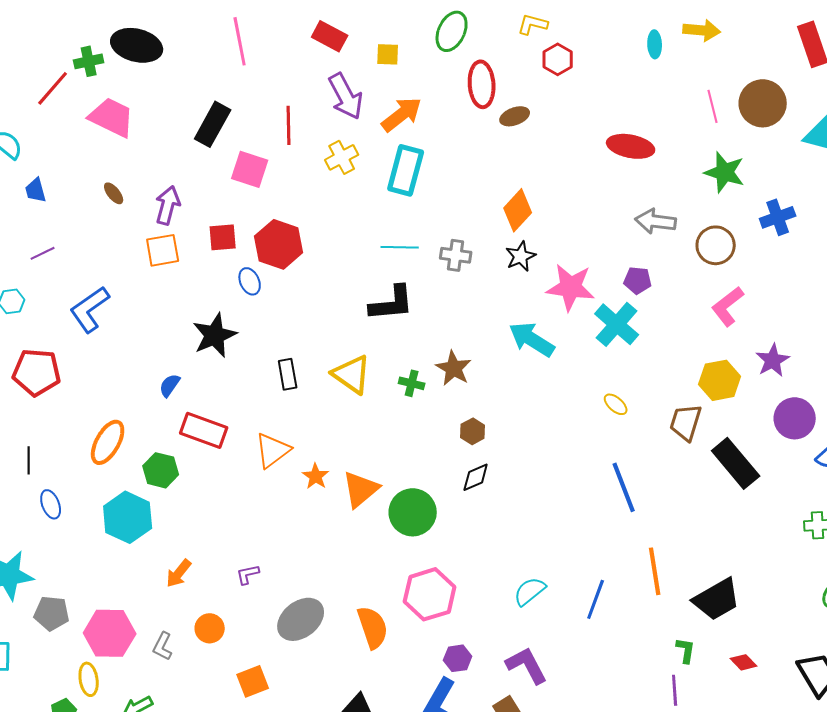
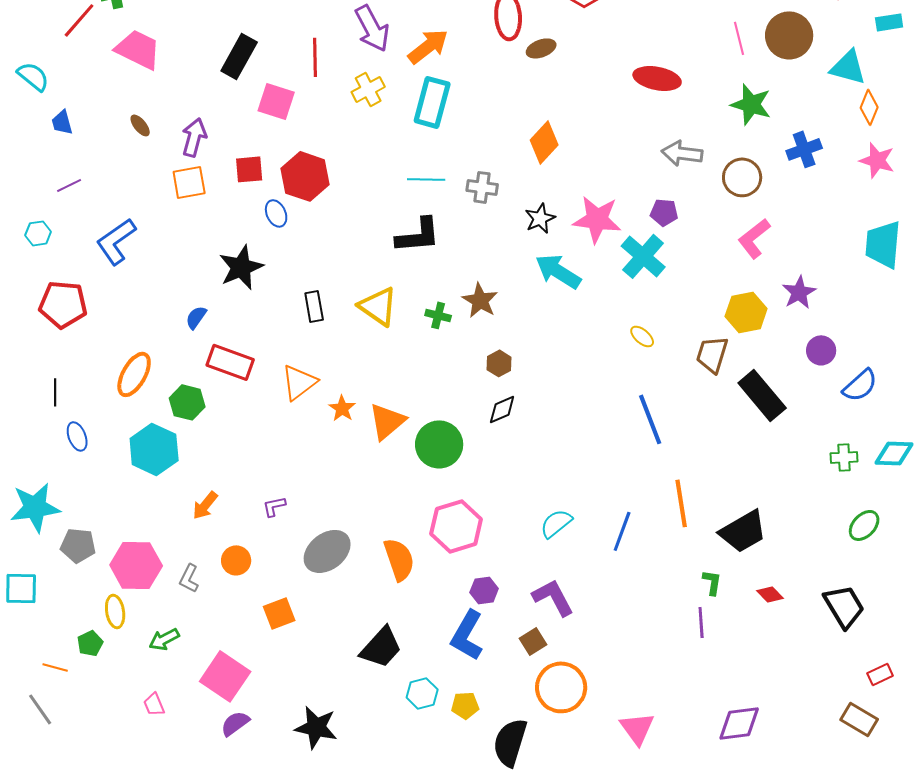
black star: (521, 256) -> (540, 218), moved
purple circle: (795, 418) -> (821, 350), size x0.7

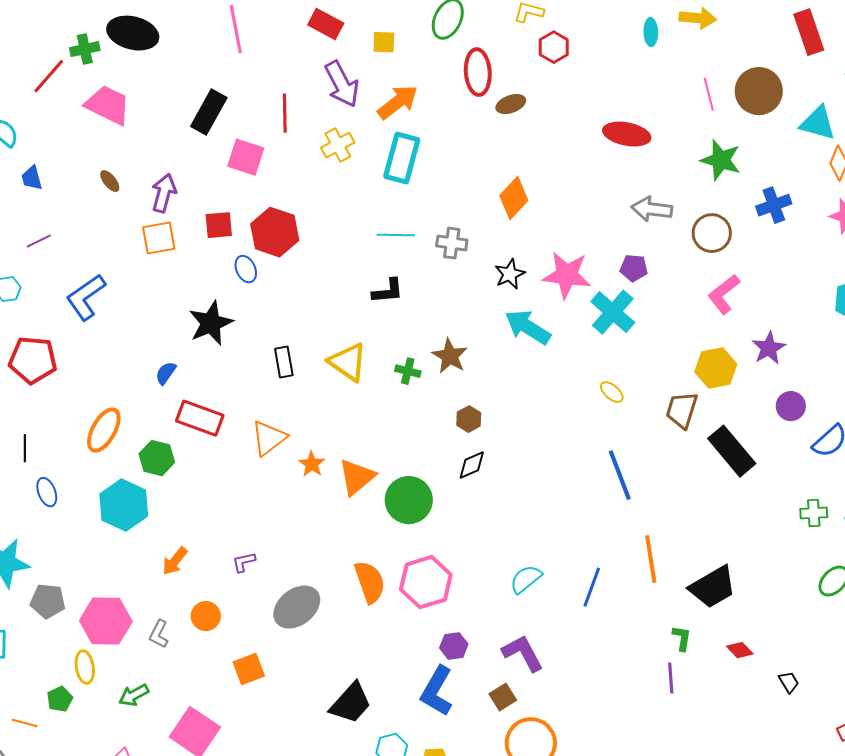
black L-shape: (418, 235) -> (388, 291), size x0.7
orange semicircle: (399, 559) -> (370, 582), moved
black trapezoid: (844, 606) -> (789, 682), moved, size x0.5

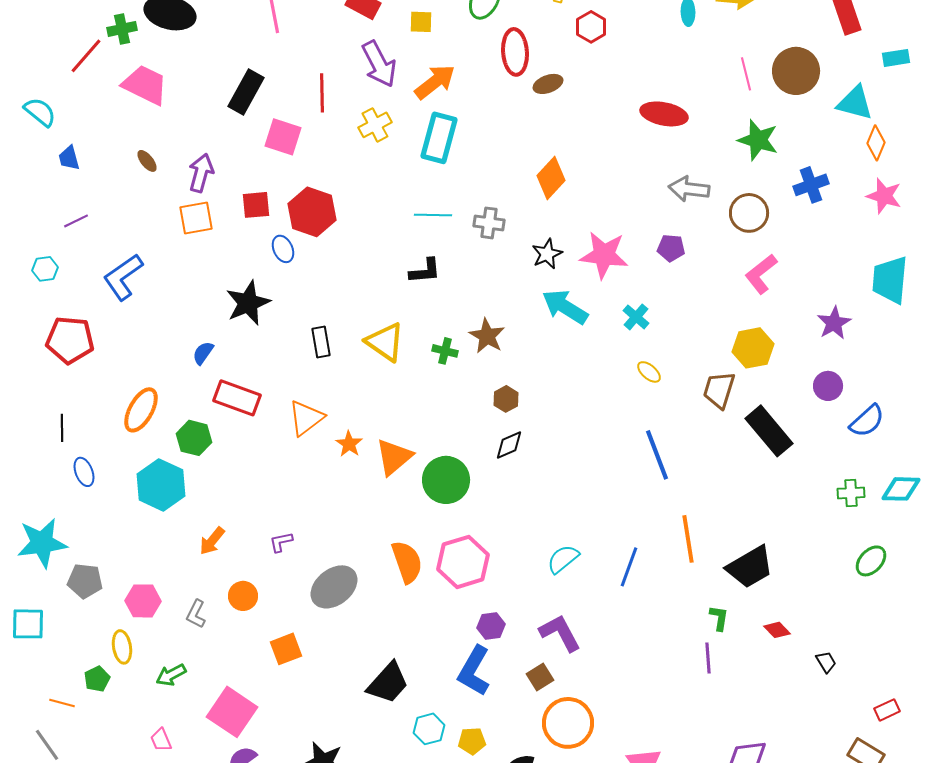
cyan cross: (613, 312) -> (636, 317), moved, size x0.6
purple star: (769, 348) -> (834, 323), moved
pink hexagon: (106, 621) -> (143, 601), size x0.7

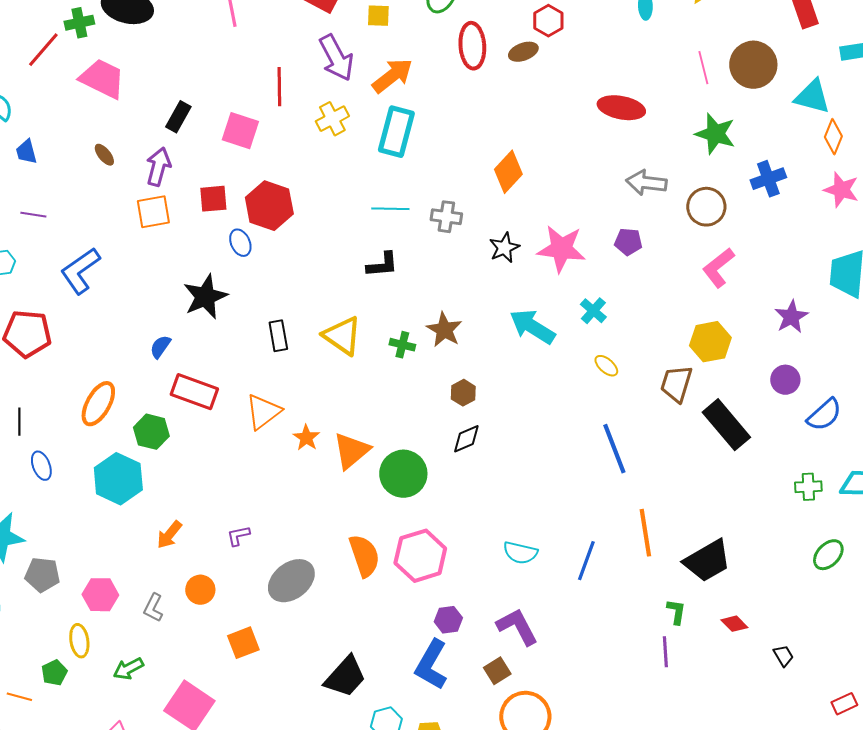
brown ellipse: (548, 84) -> (523, 52), moved
black rectangle: (246, 92) -> (178, 117), moved, size x0.7
purple line: (76, 221) -> (33, 215), turned 35
cyan arrow: (565, 307) -> (532, 327), moved
cyan semicircle: (563, 559) -> (520, 553), turned -128

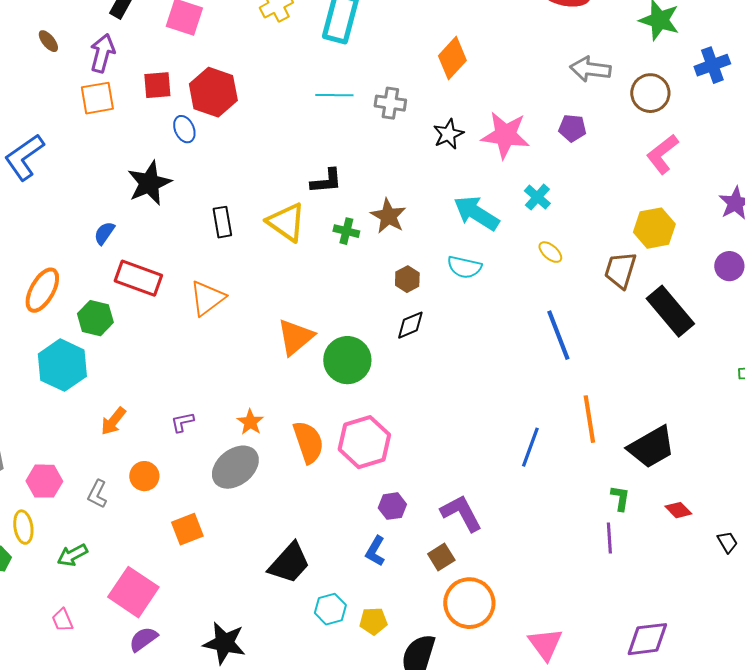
black L-shape: (382, 265) -> (326, 181), moved
orange star: (306, 438) -> (250, 422), moved
cyan semicircle: (520, 553) -> (464, 267), moved
blue L-shape: (431, 665) -> (375, 551), size x0.6

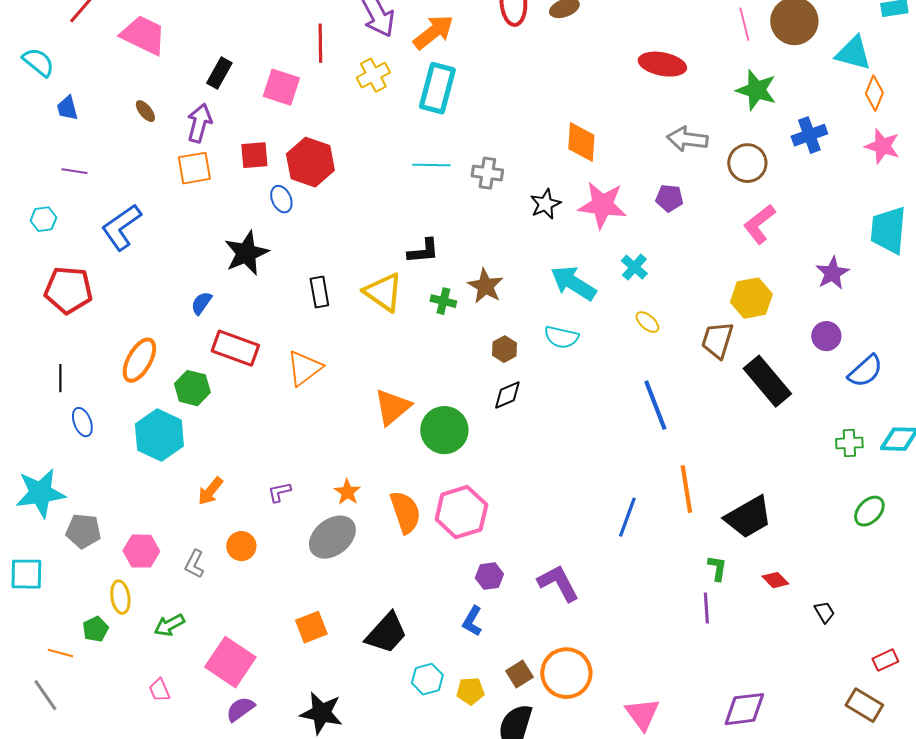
orange diamond: (452, 58) -> (581, 142), moved, turned -39
orange square: (187, 529) -> (311, 627), moved
brown square: (441, 557) -> (519, 674), moved

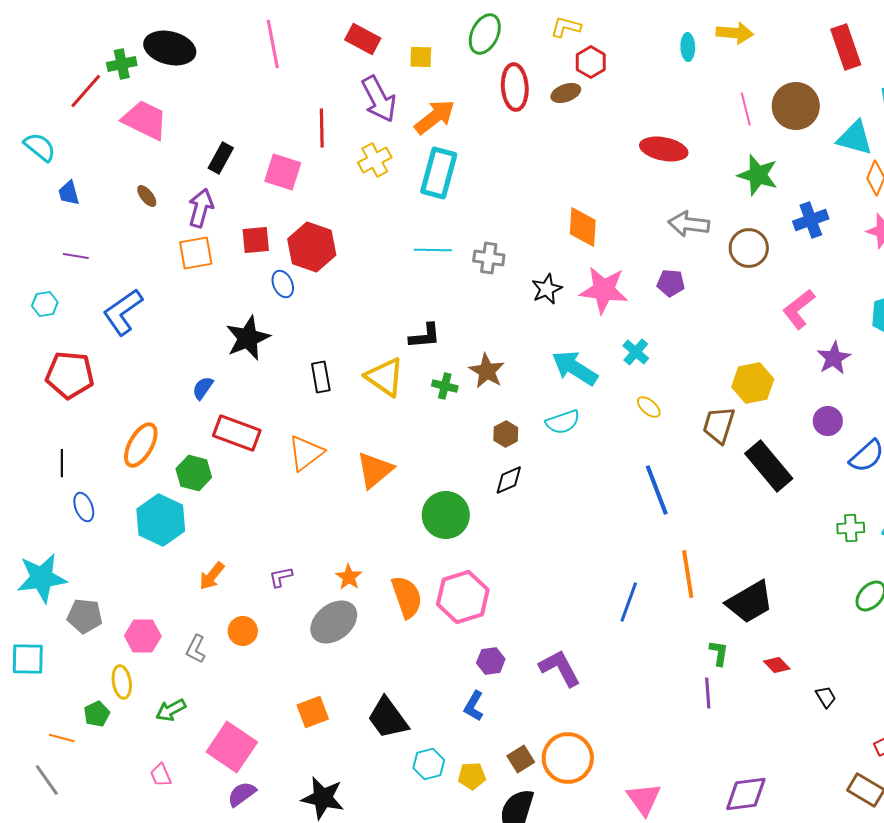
pink L-shape: (759, 224) -> (799, 309), moved
cyan semicircle: (561, 337) -> (563, 422), turned -32
orange triangle: (392, 407) -> (375, 470), moved
black trapezoid: (386, 633) -> (388, 718), turned 102

